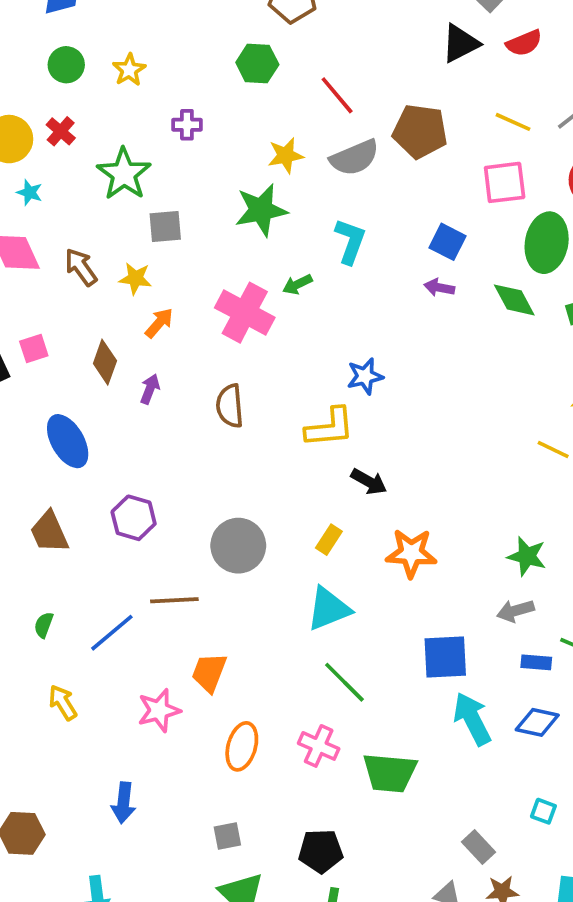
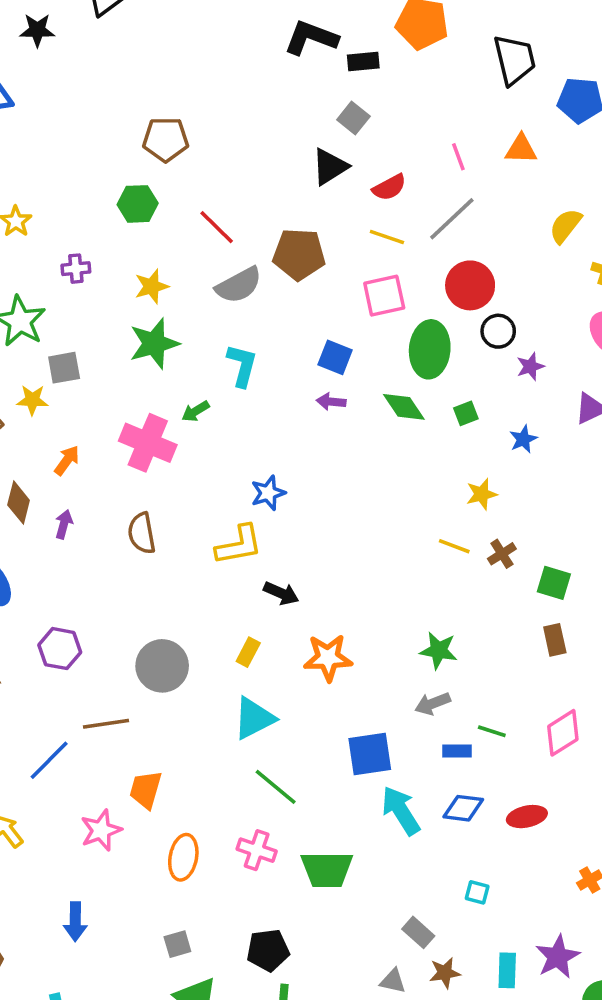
red semicircle: (524, 43) -> (389, 187), moved
yellow star: (286, 155) -> (152, 286), moved
yellow star: (135, 278) -> (32, 400), moved

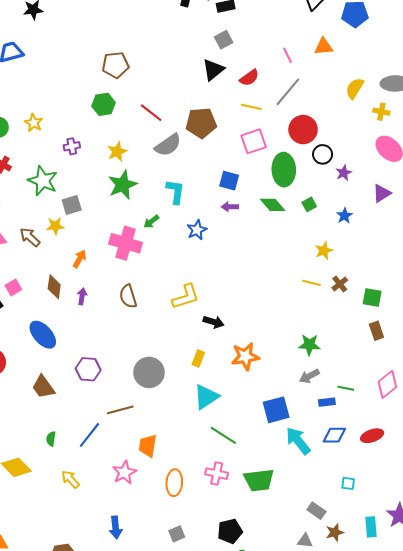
gray square: (353, 118) -> (224, 40), turned 30
blue star: (268, 493) -> (197, 230), moved

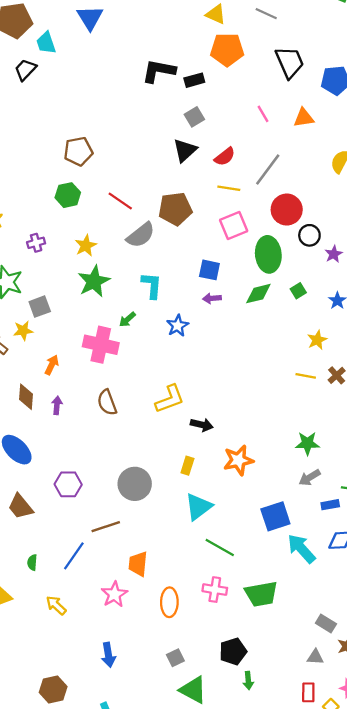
pink line: (288, 55) -> (263, 114), moved
green diamond: (273, 205) -> (258, 294), turned -60

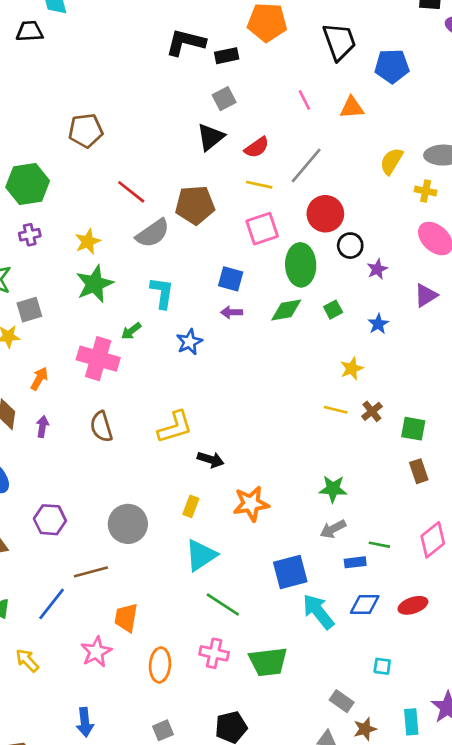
black trapezoid: (25, 70) -> (30, 31), turned 40
green hexagon: (68, 195) -> (28, 184), moved, size x1.4

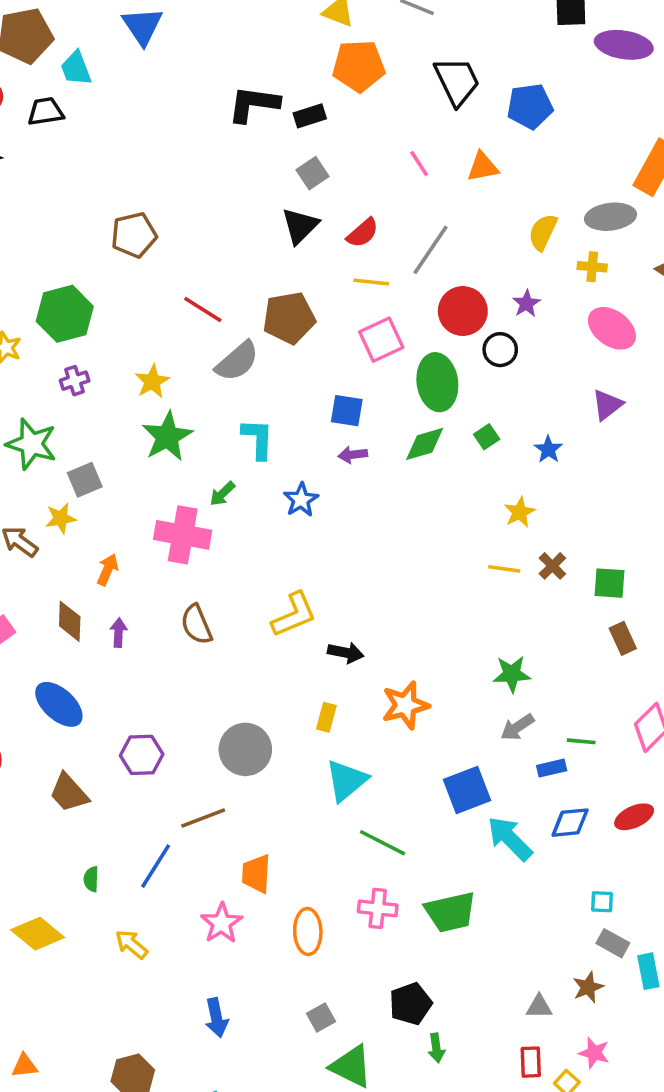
purple star: (377, 269) -> (526, 304), moved
gray rectangle: (342, 701) -> (613, 943), moved

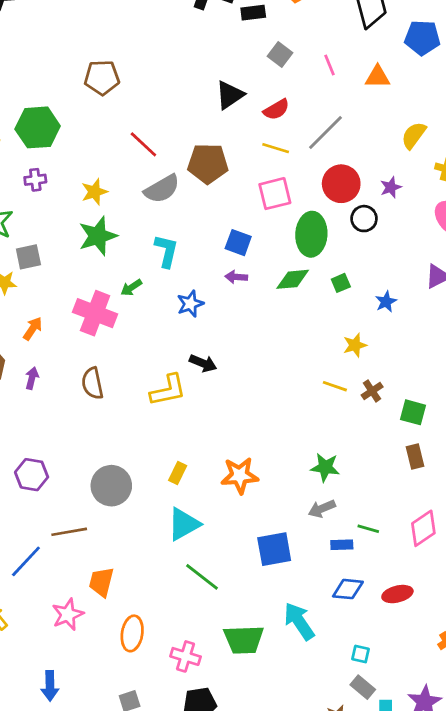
gray square: (313, 173) -> (280, 54), moved, turned -30
black arrow: (346, 653) -> (203, 363), moved
cyan arrow: (510, 839) -> (299, 621), moved
pink cross: (378, 908) -> (185, 656), moved

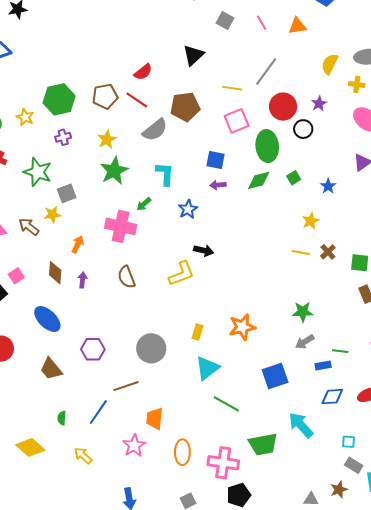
brown pentagon: (102, 78) -> (105, 96), moved
red semicircle: (276, 110) -> (143, 72), moved
pink cross: (185, 656) -> (223, 463), size x1.4

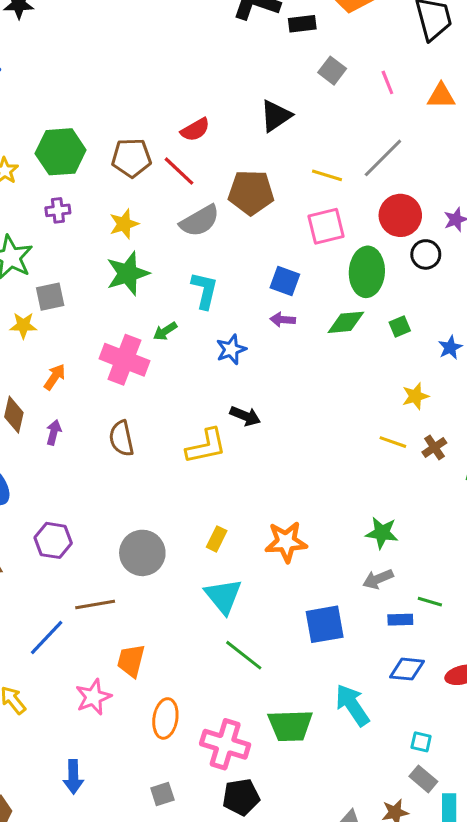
cyan triangle: (207, 368) -> (223, 596), turned -40

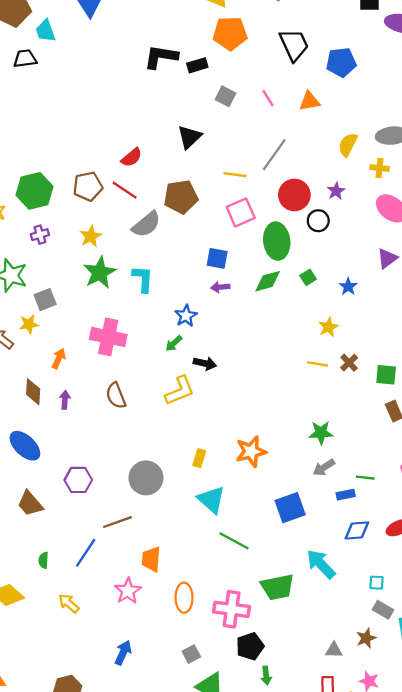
cyan L-shape: (204, 290) -> (143, 279), moved
green arrow: (165, 331) -> (174, 343), moved
blue arrow: (73, 777) -> (123, 653), turned -145

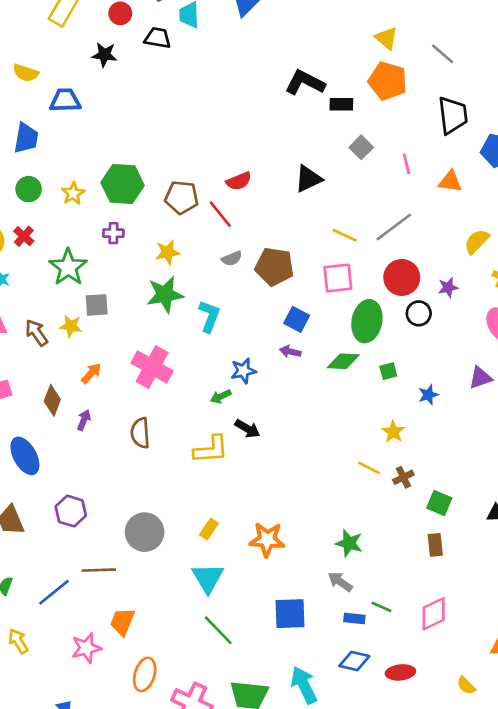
brown pentagon: (181, 197) -> (274, 267), moved
gray semicircle: (146, 224) -> (232, 259), size x0.6
yellow star: (328, 327) -> (393, 432), turned -30
gray arrow: (324, 467) -> (340, 582), turned 50

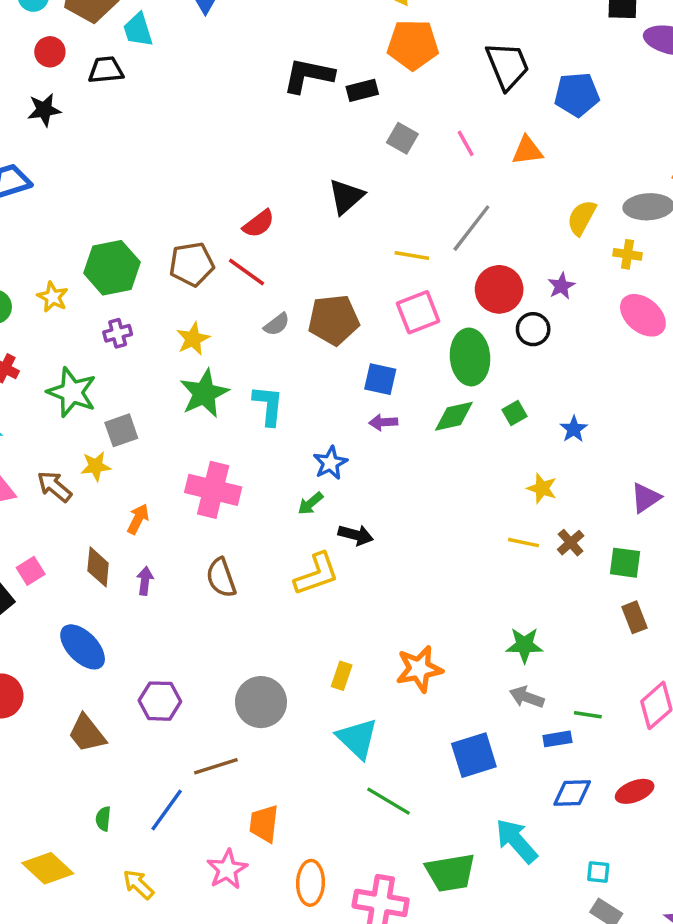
purple triangle: (480, 378) -> (646, 498), moved

